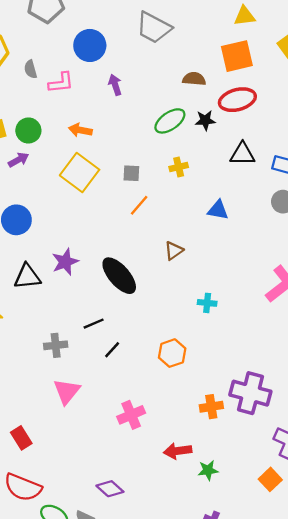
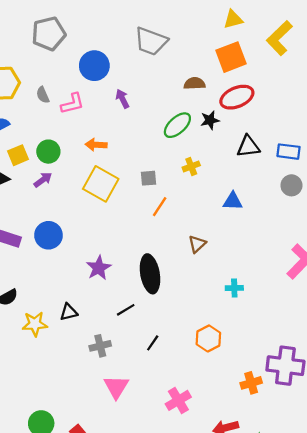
black ellipse: (119, 276) -> (150, 274), turned 39
black triangle: (27, 277) -> (69, 312), moved, size x0.7
black line: (94, 324) -> (126, 310), moved

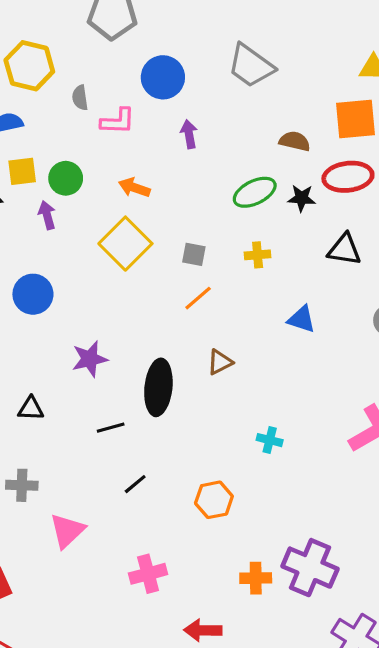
purple arrow: (43, 180) -> (47, 215), turned -84
brown triangle: (197, 244) -> (220, 362), moved
gray cross: (100, 346) -> (22, 485), moved

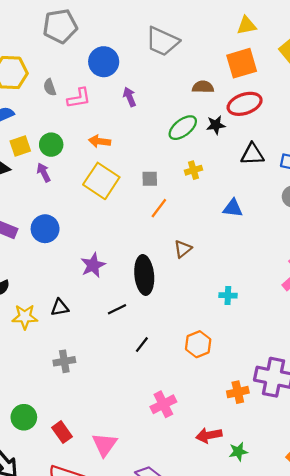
pink triangle: (67, 531) -> (104, 444), moved

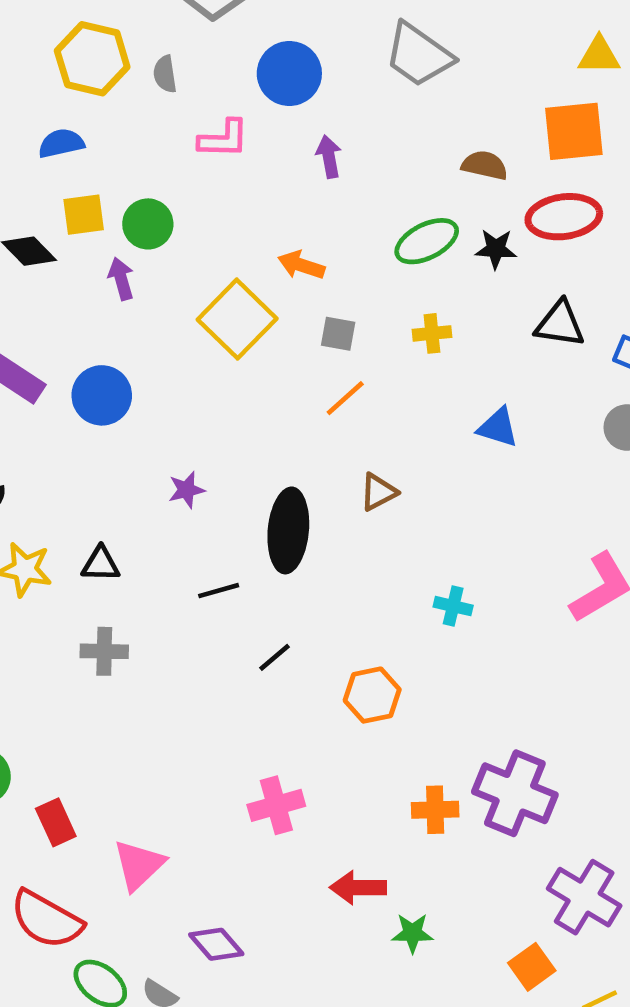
gray semicircle: (50, 87) -> (165, 74), moved
orange arrow: (100, 141) -> (301, 265), moved
purple star: (93, 265) -> (186, 490), size x0.7
black line: (142, 345) -> (275, 657), moved
gray cross: (64, 361) -> (104, 651), moved

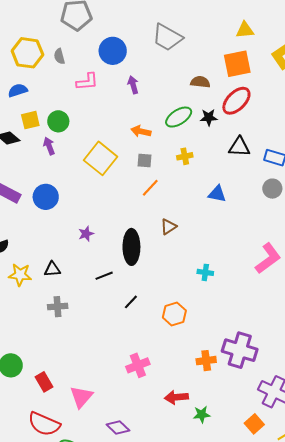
red ellipse: (564, 217) -> (236, 101), turned -32
orange arrow: (301, 265) -> (141, 131), moved

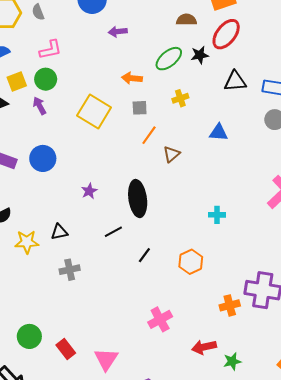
pink L-shape: (87, 82) -> (50, 50), moved
purple arrow: (133, 85) -> (118, 32), turned -72
brown triangle: (168, 227) -> (171, 154), moved

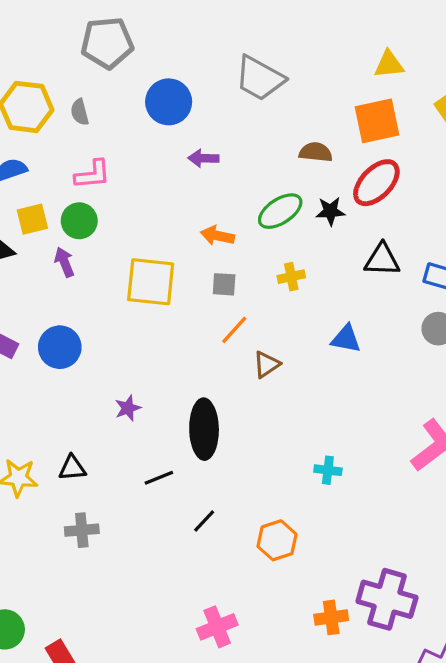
yellow square: (94, 112) -> (151, 282), turned -32

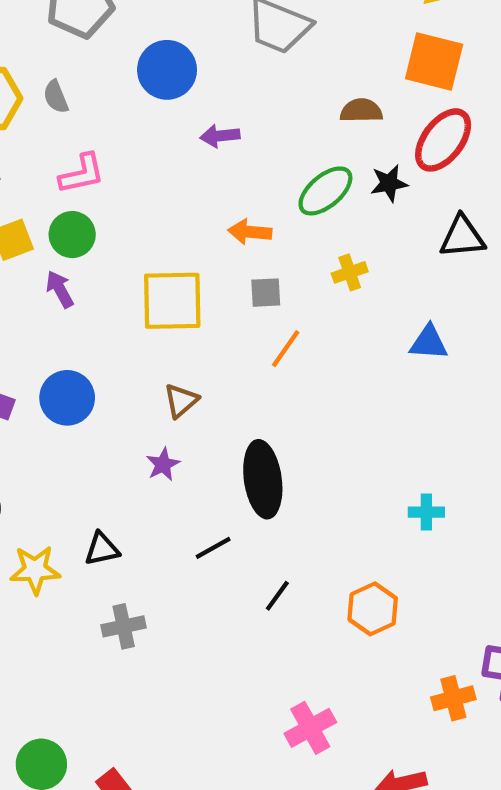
orange square: (377, 121) -> (434, 61), turned 33
brown triangle: (266, 364) -> (181, 401), moved

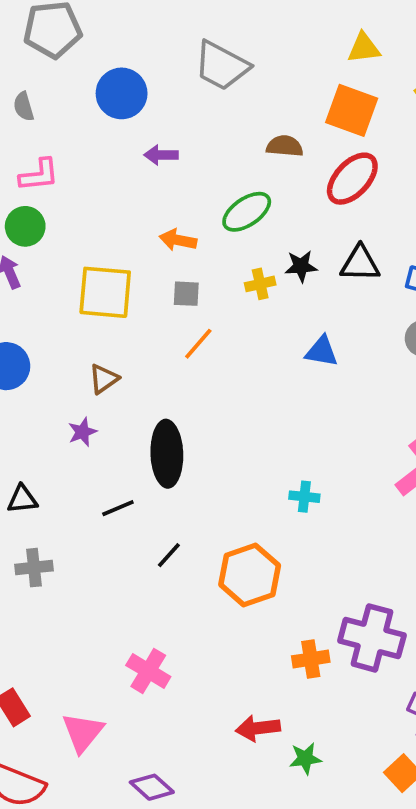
black star: (389, 183) -> (301, 266), moved
orange hexagon: (373, 609) -> (250, 575), size x1.4
pink cross: (310, 728) -> (148, 671), moved, turned -36

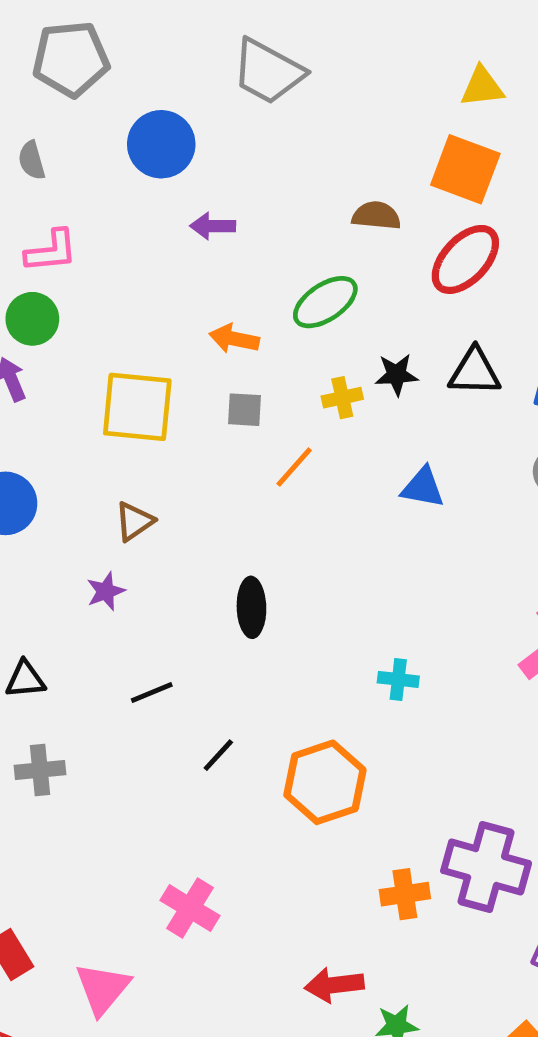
gray trapezoid: (222, 66) -> (268, 71), moved
orange line: (198, 344) -> (294, 467), moved
black ellipse: (167, 454) -> (251, 607), moved, size x0.7

